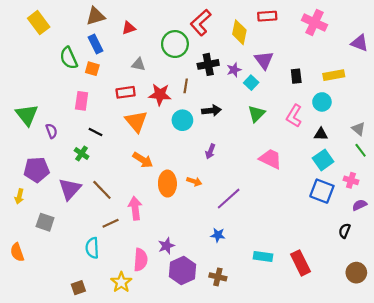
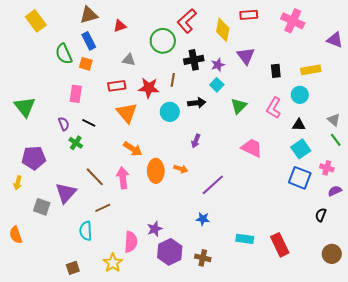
cyan square: (251, 83) -> (217, 85), moved
purple semicircle: (52, 131) -> (64, 124), moved
purple triangle: (70, 189) -> (66, 193), moved
pink arrow: (135, 208) -> (123, 178), moved

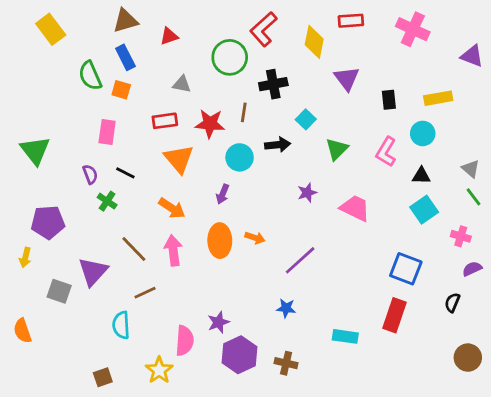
purple star: (218, 65) -> (307, 193), moved
purple arrow: (196, 141) -> (223, 194), moved
orange arrow: (133, 149) -> (172, 208), moved
blue square: (300, 178) -> (406, 269), moved
red rectangle: (280, 245) -> (395, 315), moved, turned 45

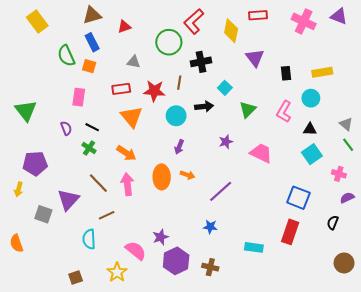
purple triangle: (472, 56) -> (339, 16), moved
purple arrow: (223, 194) -> (179, 147), moved
green cross: (107, 201) -> (89, 148), moved
pink semicircle: (185, 341) -> (136, 251), turned -55

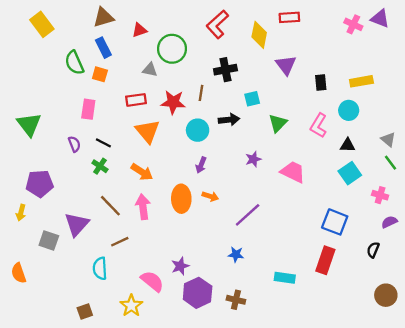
pink cross: (304, 21) -> (353, 24), moved, size x0.7
green circle: (169, 42) -> (172, 49), moved
cyan square: (225, 88) -> (252, 99), turned 32

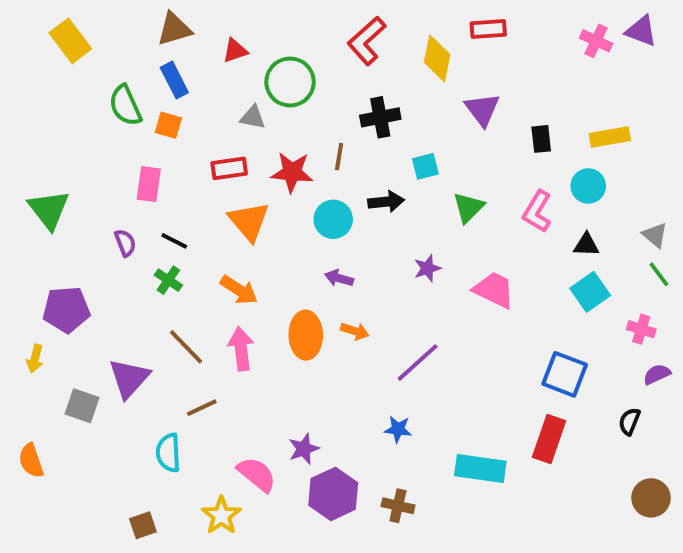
purple arrow: (201, 165) -> (339, 278), turned 84
cyan rectangle: (285, 278) -> (480, 468), size x1.4

